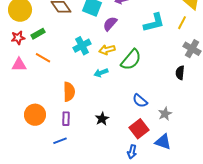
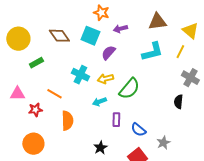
red star: (18, 38) -> (35, 110), moved
cyan cross: (82, 46) -> (80, 75), turned -36
orange line: (43, 58) -> (54, 94), moved
purple rectangle: (66, 119) -> (116, 120), moved

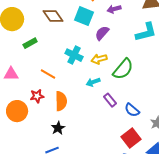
red star: (35, 110) -> (37, 96), moved
purple rectangle: (116, 120) -> (110, 100), turned -40
orange circle: (33, 144) -> (17, 111), moved
black star: (100, 148) -> (58, 128), moved

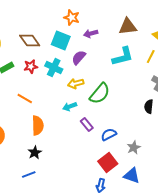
cyan cross: (74, 55) -> (54, 68), moved
red star: (37, 96) -> (31, 67), moved
blue semicircle: (132, 110) -> (109, 135), turned 112

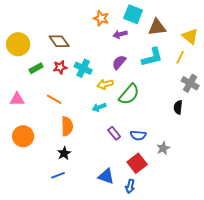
cyan square: (61, 41) -> (133, 14), moved
purple semicircle: (79, 58) -> (119, 62), moved
purple rectangle: (87, 125) -> (114, 133), moved
blue semicircle: (109, 135) -> (138, 135), turned -147
blue triangle: (132, 176) -> (106, 176), moved

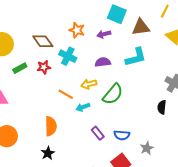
orange star: (101, 18) -> (77, 30), moved
yellow line: (180, 57) -> (165, 11), moved
purple semicircle: (119, 62) -> (103, 62), turned 42
cyan cross: (83, 68) -> (68, 56), moved
orange line: (54, 99) -> (66, 94), moved

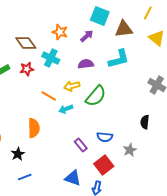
purple arrow: (104, 34) -> (87, 36), turned 152
black semicircle: (162, 107) -> (145, 122), moved
purple rectangle: (98, 133) -> (81, 145), moved
black star: (48, 153) -> (18, 154), moved

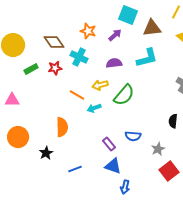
red square: (104, 165) -> (169, 171), moved
blue line: (25, 177) -> (75, 169), moved
blue triangle: (73, 178) -> (113, 166), moved

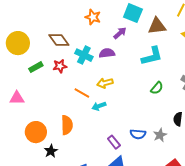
orange star: (88, 31) -> (93, 17), moved
purple semicircle: (114, 63) -> (107, 53), moved
green semicircle: (124, 95) -> (157, 88), moved, size x0.6
orange circle: (18, 137) -> (36, 132), moved
gray star: (158, 149) -> (160, 135), moved

